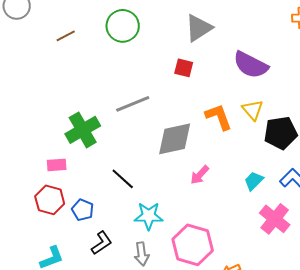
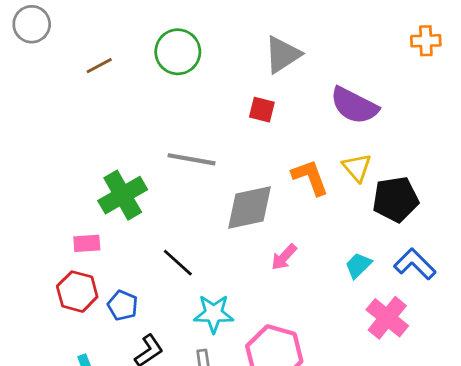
gray line: (133, 104) -> (192, 159), turned 32

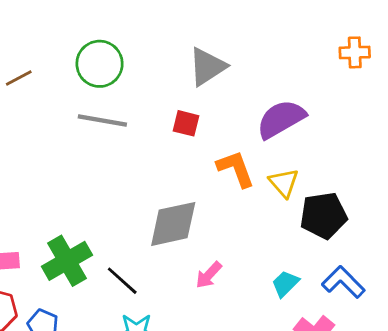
purple semicircle: (354, 106) -> (281, 119), turned 123
gray line: (192, 159) -> (102, 121), moved
orange L-shape: (310, 177) -> (236, 169), moved
green cross: (123, 195) -> (67, 261), moved
black line: (178, 263) -> (122, 281), moved

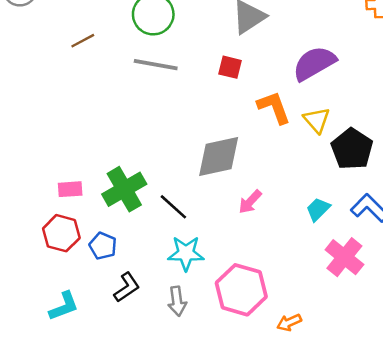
brown line: (19, 78) -> (83, 41), moved
black pentagon: (324, 215) -> (352, 149), turned -30

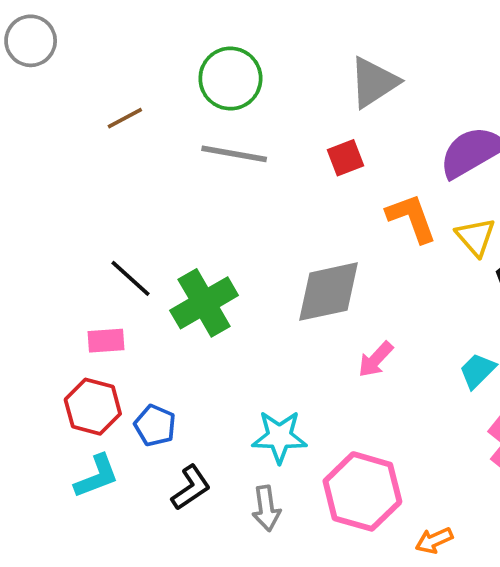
red square: (230, 67) -> (345, 158), turned -35
green cross: (124, 189) -> (204, 303), moved
black line: (173, 207) -> (131, 278), moved
cyan L-shape: (64, 306) -> (97, 476), moved

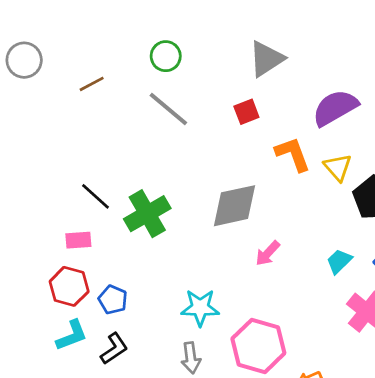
gray circle: (31, 41) -> (24, 60), moved
green circle: (230, 79) -> (166, 56), size x0.7
gray line: (234, 154) -> (168, 109), turned 30
black L-shape: (191, 488) -> (114, 349), moved

